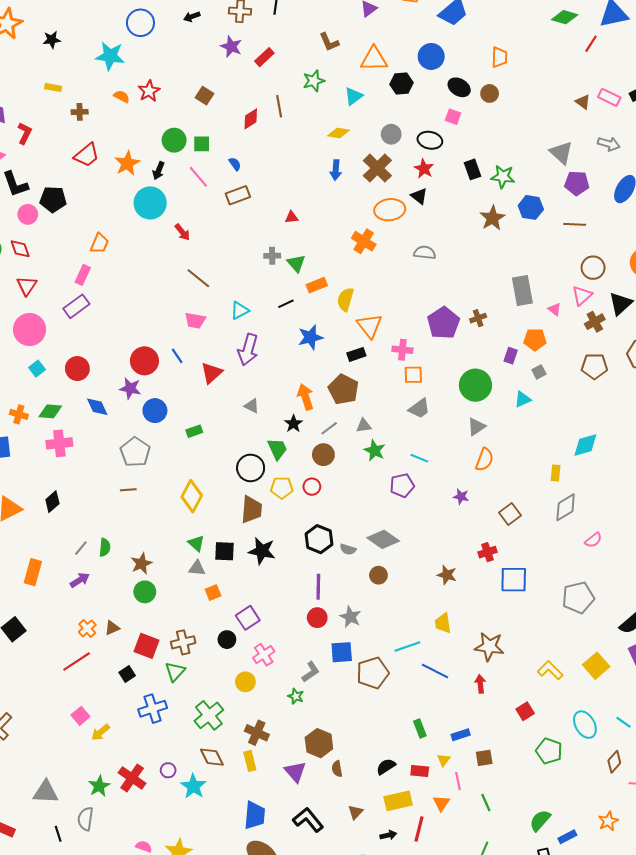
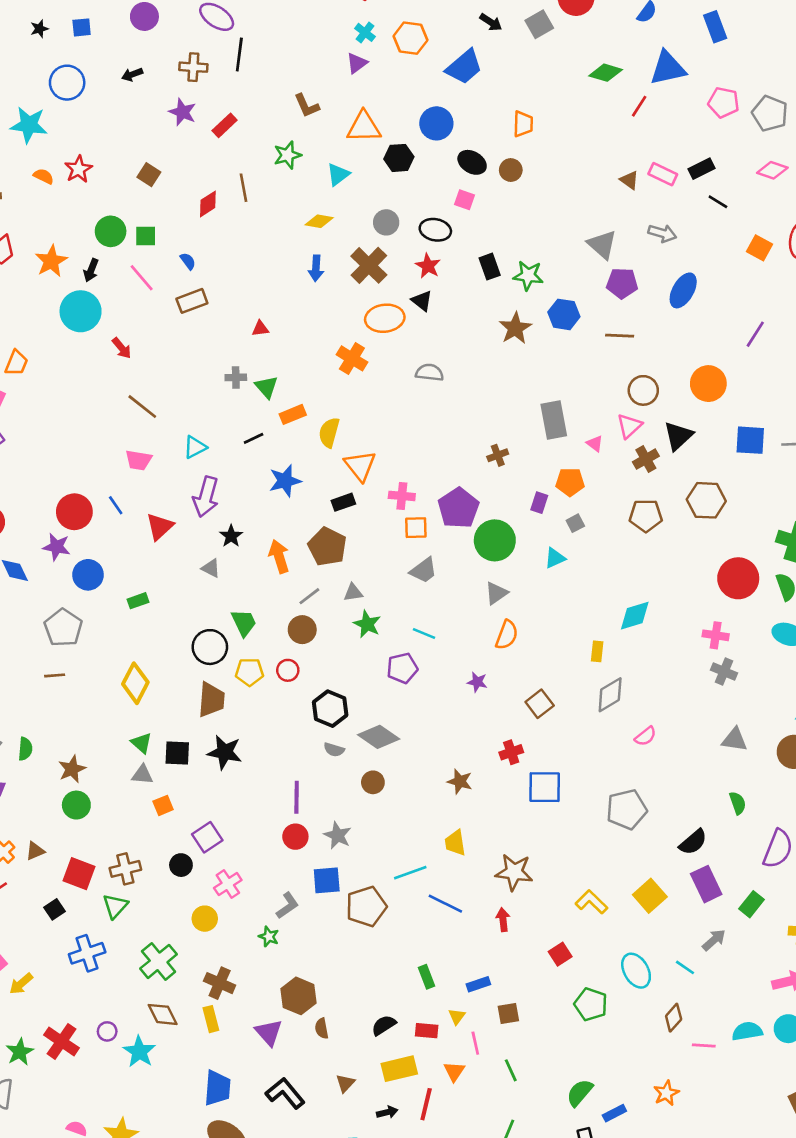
purple pentagon: (443, 323) -> (458, 508), moved
black star: (293, 424) -> (231, 536), moved
black hexagon: (319, 539) -> (330, 709), moved

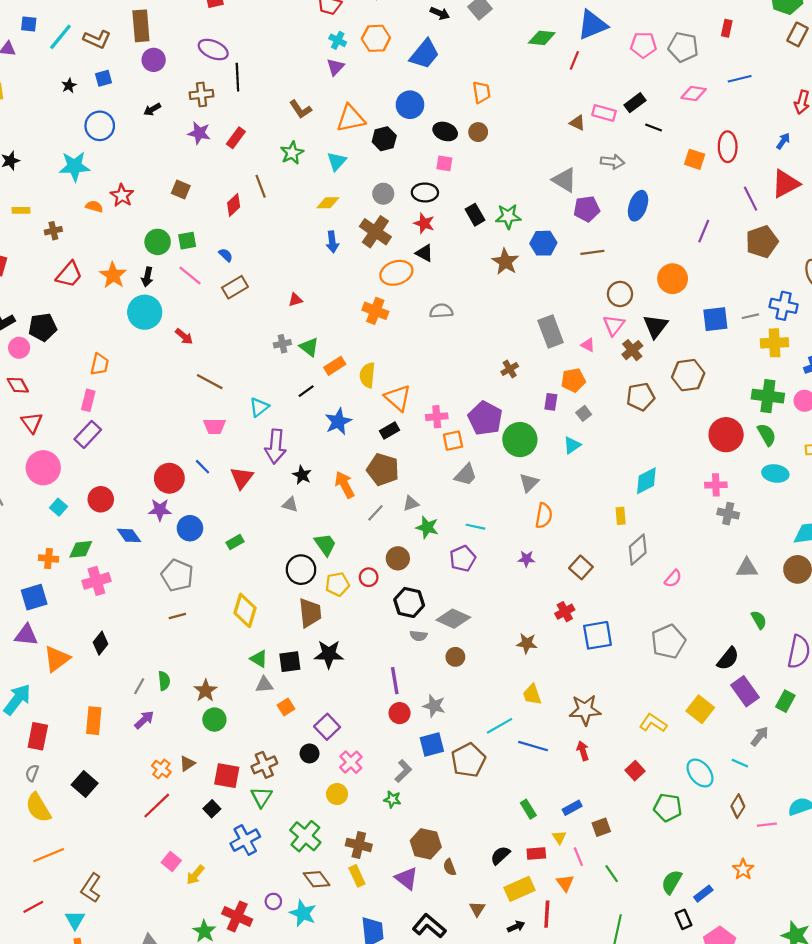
brown circle: (302, 630) -> (398, 558), moved

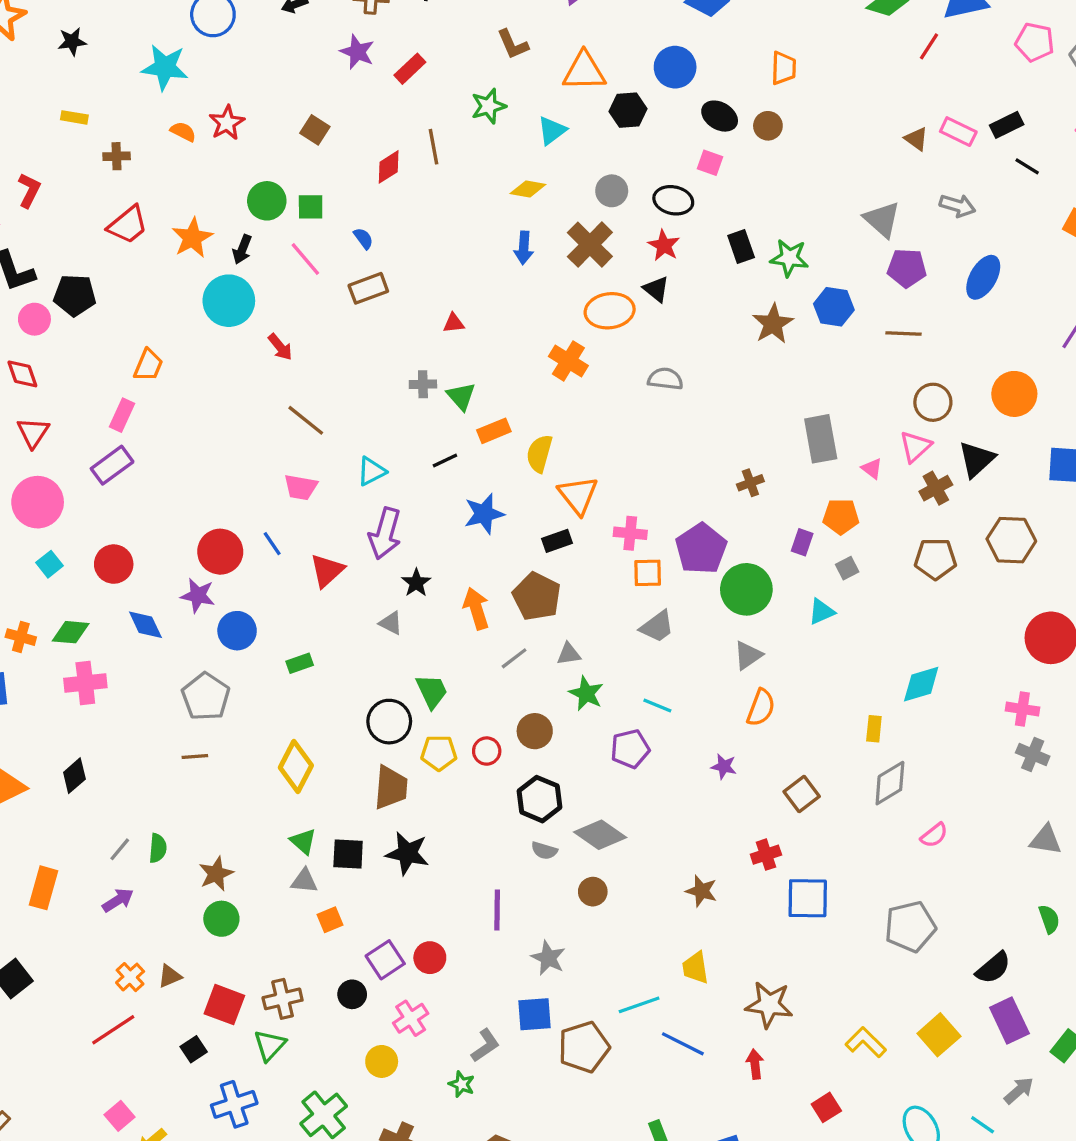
red circle: (400, 713) -> (430, 958), moved

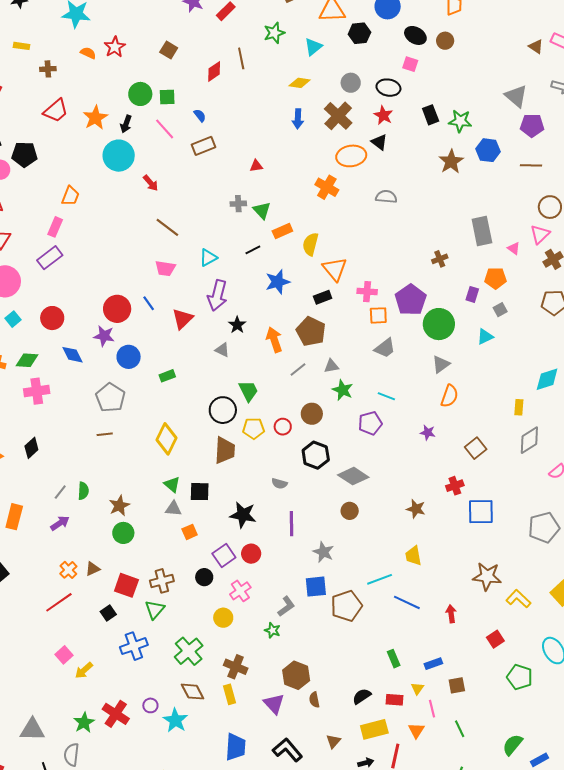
gray semicircle: (544, 851) -> (279, 484), moved
black star: (407, 853) -> (243, 515), moved
brown star: (769, 1005) -> (487, 576), moved

